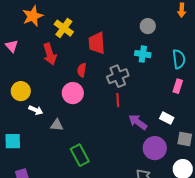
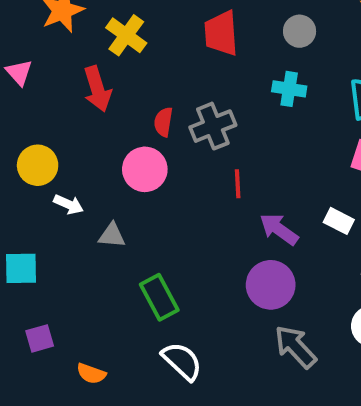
red trapezoid: (97, 43) -> (221, 33), moved
gray cross: (118, 76) -> (213, 126), moved
purple circle: (155, 148) -> (271, 285), moved

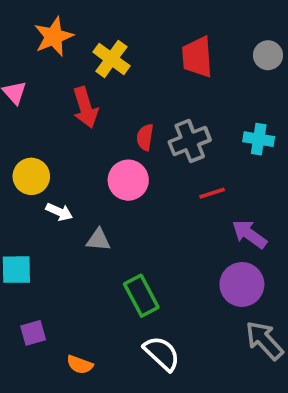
cyan cross: (289, 89) -> (259, 139), moved
red line: (238, 184) -> (212, 193), turned 75

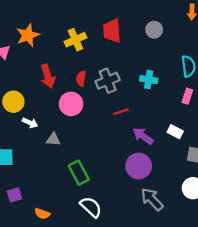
orange star: (54, 37) -> (28, 35), moved
yellow cross: (111, 59) -> (75, 40), moved, turned 30
red arrow: (85, 107) -> (48, 76), moved

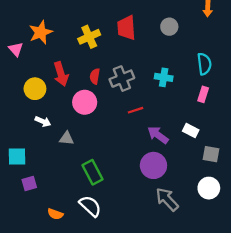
yellow circle: (13, 102) -> (35, 89), moved
purple square: (14, 195) -> (29, 184), moved
white semicircle: (91, 207) -> (90, 206), moved

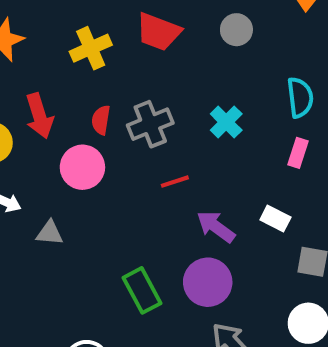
red trapezoid: (126, 28) -> (158, 32), turned -65
cyan cross: (164, 77) -> (226, 122), turned 36
green rectangle: (93, 172) -> (142, 290), moved

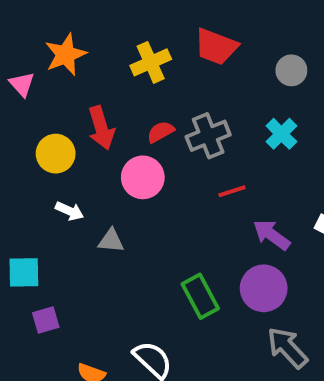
gray circle: (236, 30) -> (291, 70), moved
red semicircle: (101, 120) -> (161, 132), turned 52

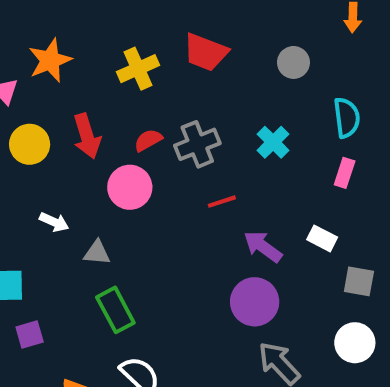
gray circle: (291, 70) -> (293, 62), moved
yellow circle: (56, 154) -> (30, 144), moved
green rectangle: (200, 296) -> (115, 310), moved

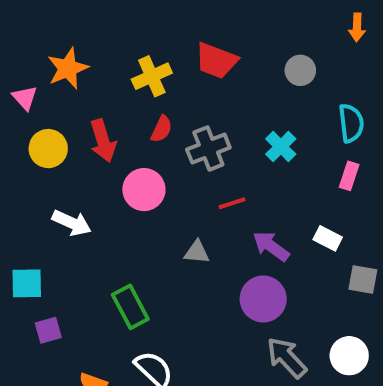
red semicircle: (148, 140) -> (162, 129), moved, turned 144
white arrow: (54, 222) -> (72, 223), size x1.4
gray triangle: (97, 253) -> (197, 252), moved
white circle: (355, 343) -> (349, 356), moved

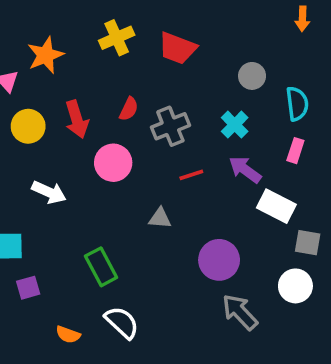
gray circle: (300, 70) -> (252, 76), moved
yellow cross: (152, 76) -> (117, 38), moved
white rectangle: (328, 238) -> (276, 206), size x1.5
purple arrow: (271, 246) -> (245, 170), moved
white circle: (349, 356) -> (295, 286), moved

